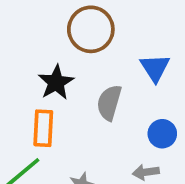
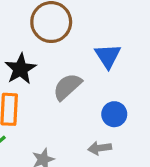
gray semicircle: (109, 103) -> (67, 87), turned 32

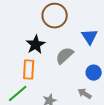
gray arrow: (100, 148) -> (85, 94), turned 40

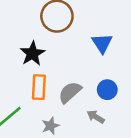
gray semicircle: (65, 56) -> (70, 92), moved
orange rectangle: (29, 70) -> (39, 87), moved

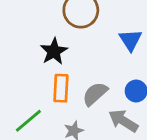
gray arrow: (96, 117) -> (123, 121), size x1.5

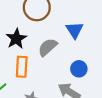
gray semicircle: (95, 94) -> (48, 47), moved

